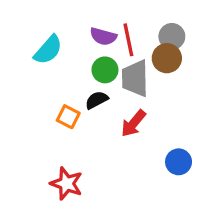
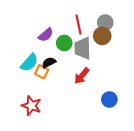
purple semicircle: (103, 36) -> (46, 35), moved, turned -56
cyan semicircle: (48, 50) -> (29, 63), moved
black semicircle: (97, 100) -> (49, 63), moved
red star: (67, 184) -> (31, 106), moved

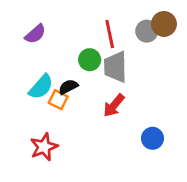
purple semicircle: (46, 35) -> (35, 34), moved
brown circle: (102, 36) -> (164, 24), moved
red star: (31, 106) -> (44, 147), turned 30

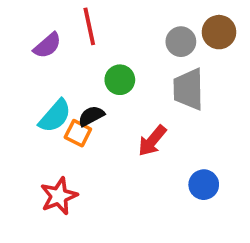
gray circle: (147, 31) -> (181, 42), moved
red line: (110, 34) -> (89, 26), moved
gray trapezoid: (115, 67) -> (188, 89), moved

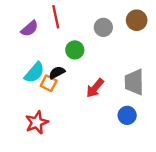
gray circle: (181, 42) -> (103, 27), moved
gray trapezoid: (188, 89) -> (134, 82), moved

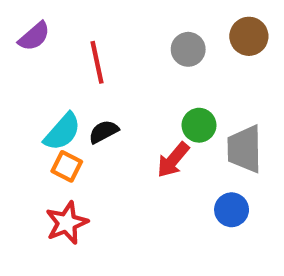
red line: (56, 17) -> (97, 62), moved
purple semicircle: (30, 29) -> (34, 36), moved
green circle: (75, 50) -> (199, 125), moved
orange square: (49, 83) -> (67, 166), moved

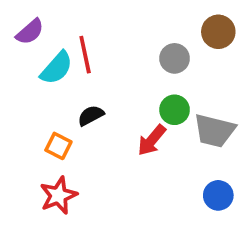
gray circle: (188, 49) -> (175, 58), moved
cyan semicircle: (62, 132) -> (57, 68), moved
gray trapezoid: (245, 149) -> (214, 131), turned -75
blue circle: (232, 210) -> (218, 195), moved

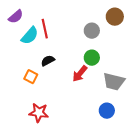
gray trapezoid: (214, 131) -> (114, 82), moved
red star: (58, 195) -> (39, 113), moved, turned 30
blue circle: (218, 195) -> (107, 111), moved

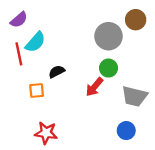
red line: (45, 29) -> (19, 54), moved
gray circle: (92, 31) -> (109, 36), size x1.5
orange square: (31, 77) -> (37, 90), turned -32

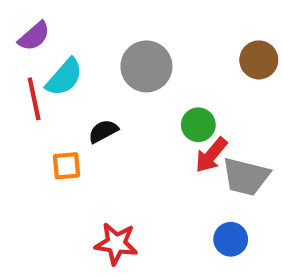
brown circle: (136, 20) -> (259, 60), moved
gray circle: (109, 36) -> (146, 66), moved
red arrow: (94, 87) -> (211, 155), moved
red star: (46, 133) -> (116, 244), moved

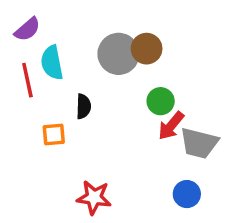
brown circle: (259, 60) -> (147, 49), moved
cyan semicircle: (64, 77) -> (52, 63), turned 128
black semicircle: (103, 131) -> (83, 106), turned 120

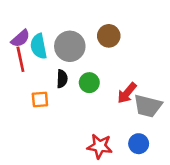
purple semicircle: (27, 29) -> (20, 38), moved
gray circle: (119, 54) -> (70, 46), moved
green circle: (161, 101) -> (89, 83), moved
red star: (94, 198) -> (100, 146), moved

